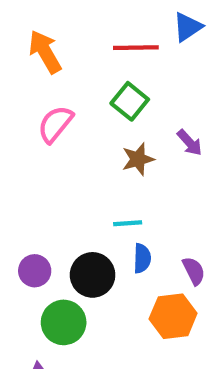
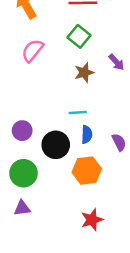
purple circle: (35, 271) -> (22, 131), moved
orange hexagon: (173, 316) -> (87, 171), moved
green circle: (64, 322) -> (23, 173), moved

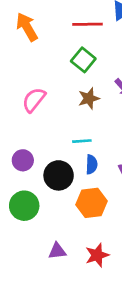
pink semicircle: (32, 51) -> (34, 100), moved
purple triangle: (22, 208) -> (57, 251), moved

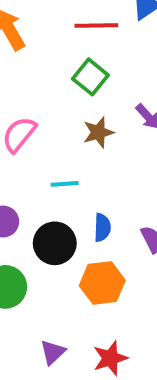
cyan line: (82, 141) -> (65, 184), moved
purple triangle: (57, 251) -> (53, 352), turned -36

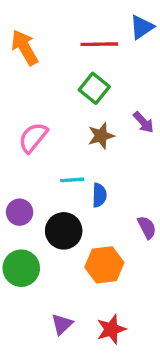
blue semicircle: (102, 227) -> (99, 195), moved

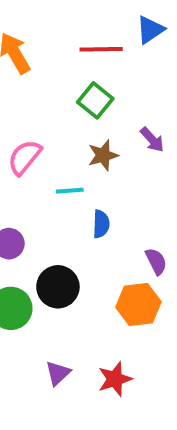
cyan line: (72, 180) -> (70, 191), moved
black circle: (64, 231) -> (58, 287), moved
orange hexagon: (104, 265) -> (138, 304), moved

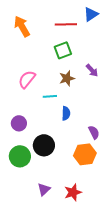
green square: (95, 100) -> (63, 50), turned 30

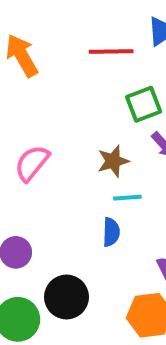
green square: (63, 50) -> (144, 104), moved
cyan line: (50, 96) -> (127, 198), moved

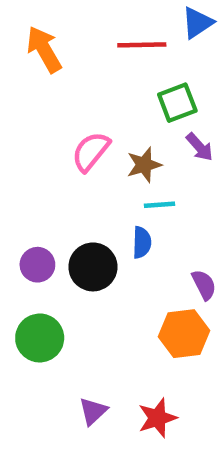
pink semicircle: (32, 163) -> (91, 151), moved
black circle: (66, 297) -> (93, 267), moved

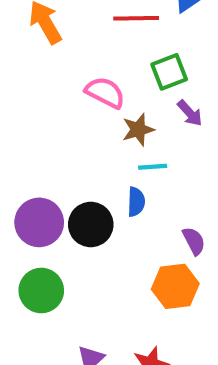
pink semicircle: (91, 151) -> (105, 92), moved, turned 78
purple circle: (37, 265) -> (39, 222), size x1.5

